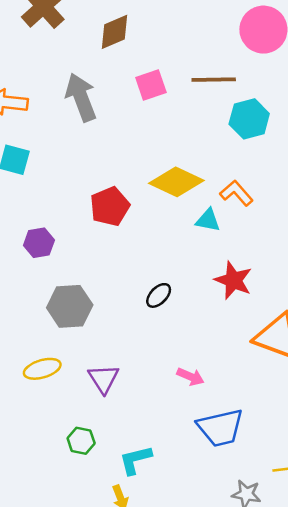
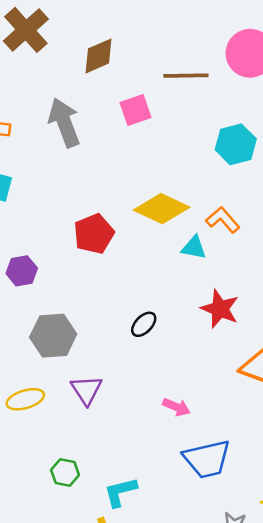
brown line: (214, 80) -> (186, 76), moved
purple triangle: (104, 379) -> (86, 390), moved

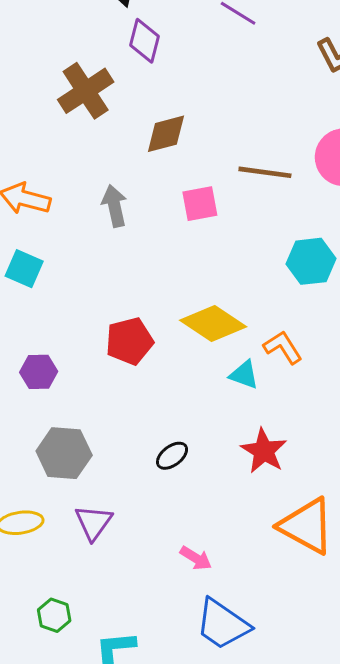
gray arrow: (64, 123) -> (114, 206), size x0.7
blue trapezoid: (207, 459) -> (222, 624), turned 39

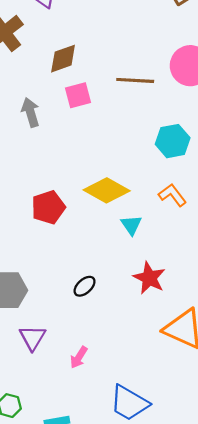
pink square: (200, 204) -> (78, 95), moved
orange L-shape: (283, 347) -> (172, 195), moved
cyan triangle: (244, 375) -> (131, 225), turned 40
pink arrow: (196, 558) -> (79, 357), moved, turned 95

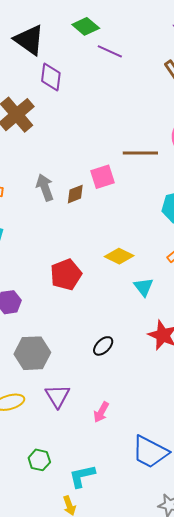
brown diamond: (63, 59) -> (75, 194), moved, size x0.7
pink square: (78, 95) -> (102, 177), moved
yellow diamond: (107, 190) -> (119, 256), size x0.7

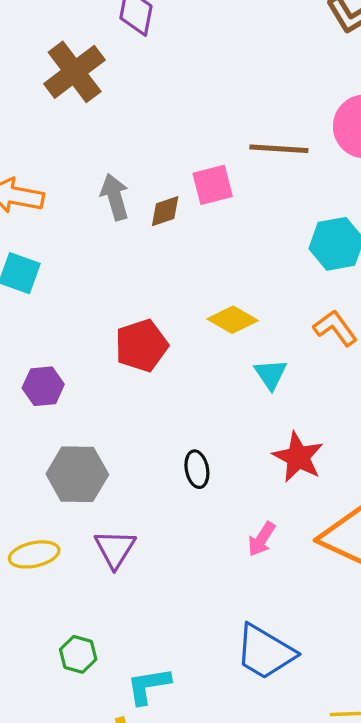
black ellipse: (103, 346) -> (197, 469), turned -60
pink arrow: (101, 412) -> (262, 539), moved

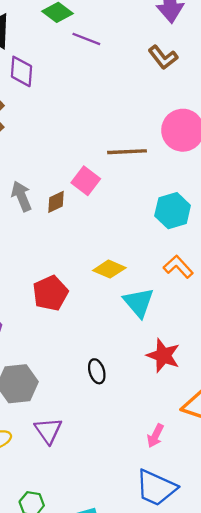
pink square: (213, 185) -> (86, 181), turned -32
cyan triangle: (271, 374) -> (139, 302), size x1.4
pink arrow: (262, 539) -> (155, 436), moved

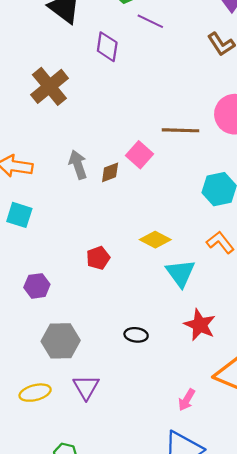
purple diamond: (21, 71) -> (107, 47), moved
red pentagon: (50, 293) -> (98, 258), size x0.7
black ellipse: (97, 371) -> (136, 335), turned -70

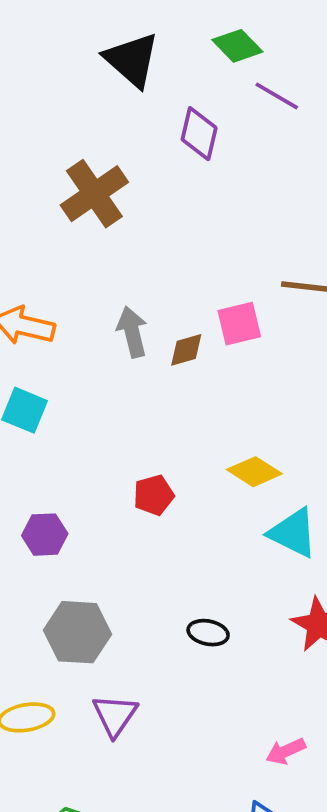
pink square: (139, 155) -> (239, 324), turned 30
cyan triangle: (181, 273) -> (293, 533), turned -32
pink arrow: (187, 400) -> (286, 751), turned 30

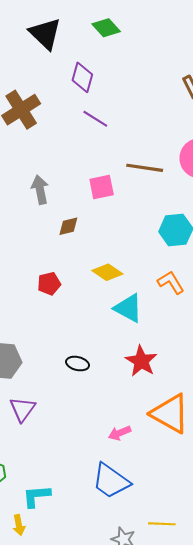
purple line: (277, 96) -> (95, 119), moved
brown diamond: (186, 350) -> (68, 226), moved

